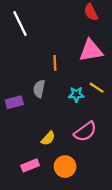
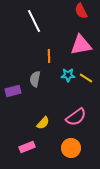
white line: (20, 23) -> (34, 21), moved
cyan star: (76, 94) -> (68, 75), moved
orange circle: (65, 167) -> (71, 148), moved

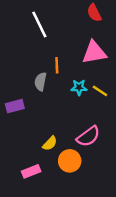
gray semicircle: (35, 79) -> (41, 82), moved
orange circle: (71, 148) -> (70, 161), moved

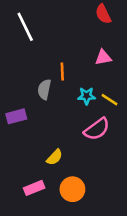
white line: (39, 24) -> (25, 27), moved
pink triangle: (94, 52) -> (103, 57), size x0.6
pink semicircle: (88, 136) -> (97, 129), moved
orange circle: (70, 161) -> (72, 189), moved

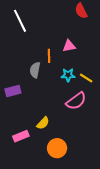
pink triangle: (103, 57) -> (69, 46), moved
pink rectangle: (34, 188) -> (21, 136), moved

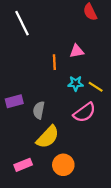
gray semicircle: (35, 70) -> (39, 110), moved
yellow semicircle: (43, 123) -> (48, 137), size x1.6
pink rectangle: (21, 136) -> (23, 165), moved

